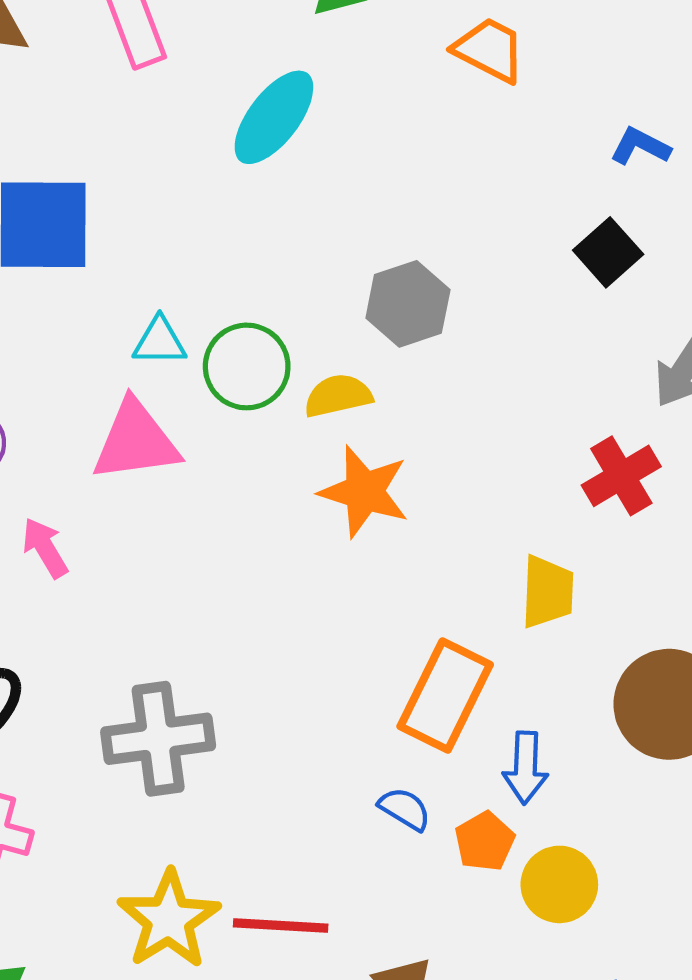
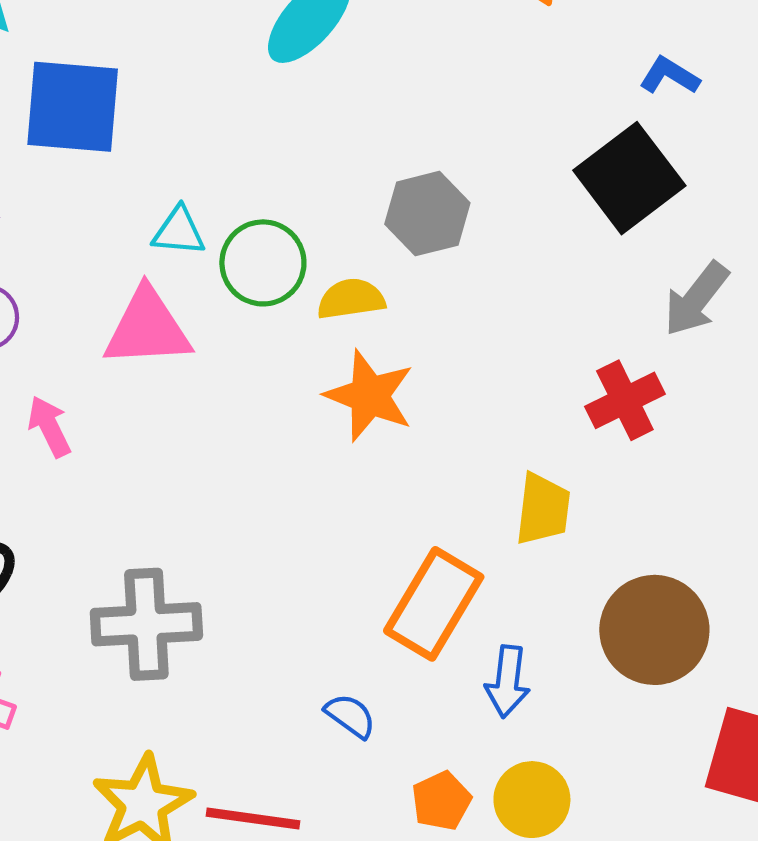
black square: (608, 252) -> (629, 178), size x1.6
blue semicircle: (405, 809) -> (350, 716), moved
orange pentagon: (485, 841) -> (441, 801), moved

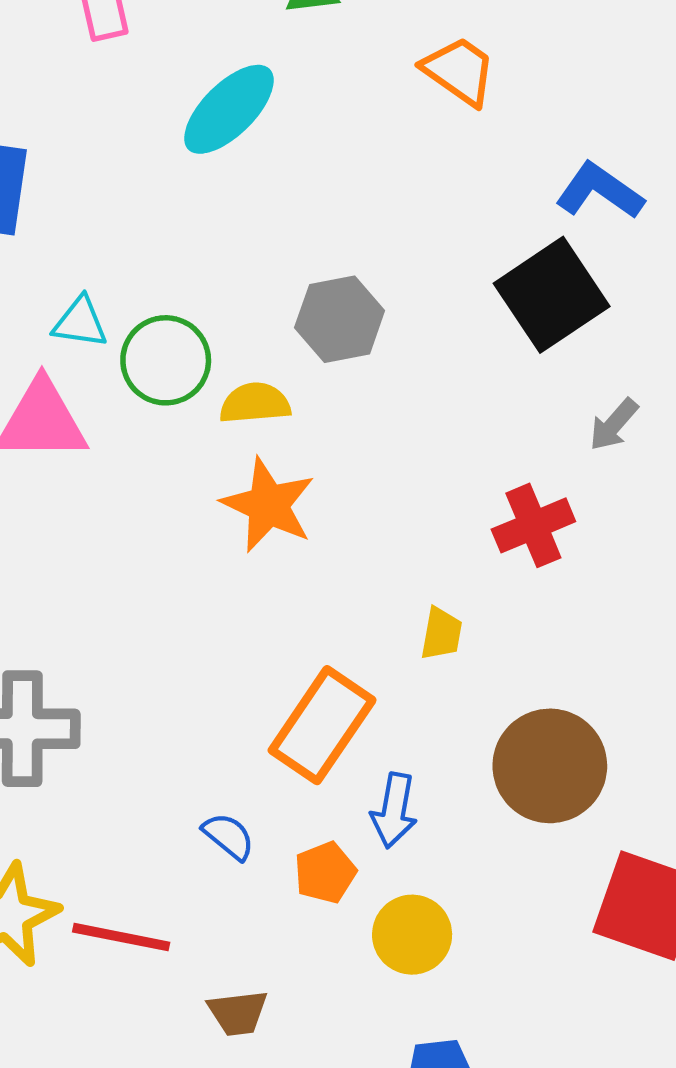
blue L-shape: (669, 76) -> (600, 191), size x1.4
gray arrow: (696, 299) -> (614, 425), size x0.7
yellow trapezoid: (543, 509) -> (441, 634), size x0.7
orange pentagon: (441, 801) -> (325, 872), moved

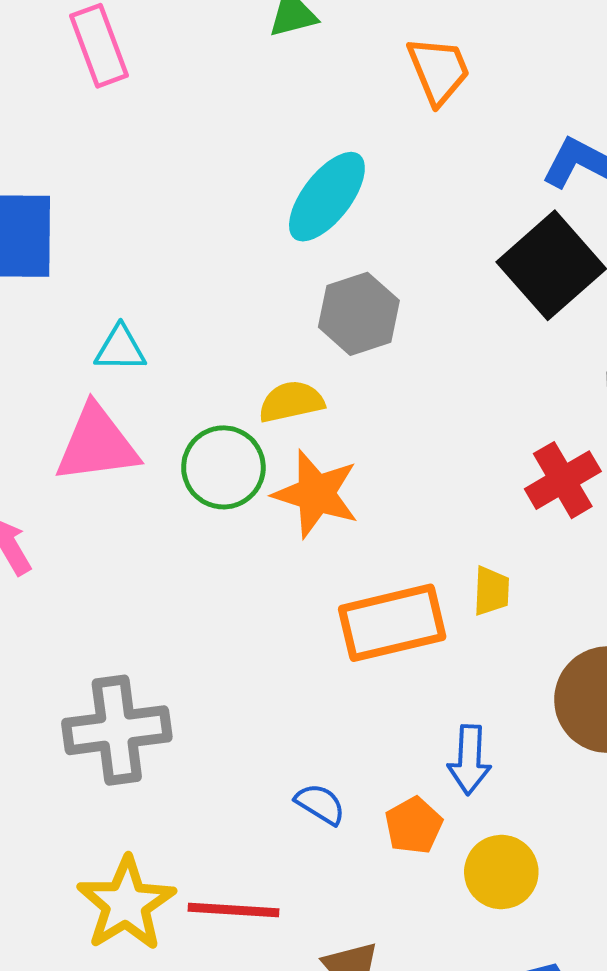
orange trapezoid: (459, 71) -> (438, 70), turned 40
cyan ellipse: (229, 109) -> (327, 197), moved
green circle: (166, 360) -> (223, 467), moved
orange rectangle: (322, 725) -> (392, 623), moved, turned 50

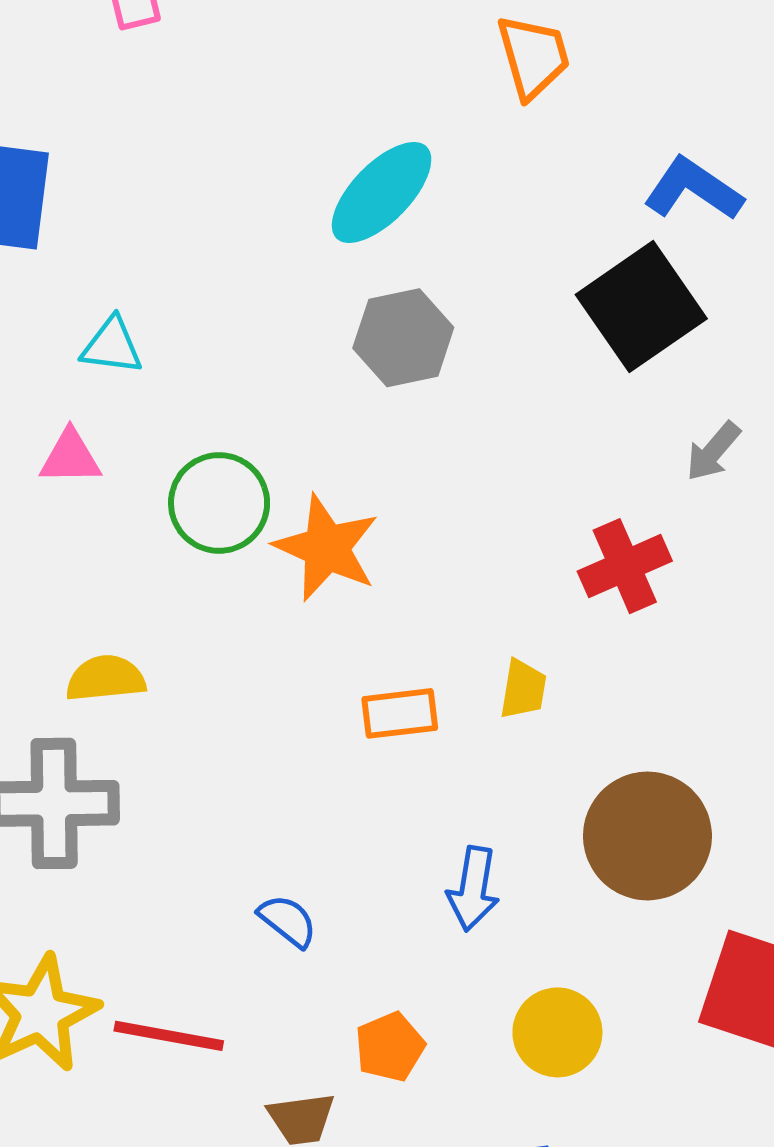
yellow semicircle: (291, 402) -> (106, 678), moved
pink triangle: (97, 444) -> (70, 457), size x0.6
orange rectangle: (392, 623) -> (400, 713), size x0.6
orange pentagon: (414, 825) -> (390, 1047), moved
yellow circle: (501, 872) -> (557, 1032), moved

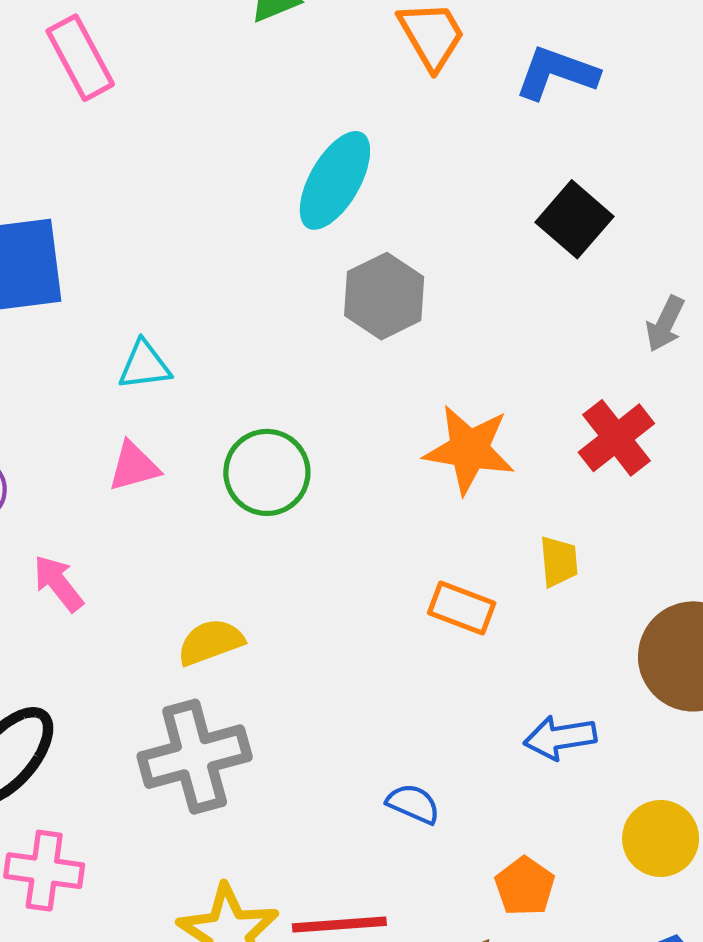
blue L-shape: (693, 189) -> (557, 73), moved
black square: (641, 307) -> (575, 219), size x0.7
orange star: (326, 548) -> (469, 450), moved
orange rectangle: (400, 713) -> (462, 608), turned 42
blue arrow: (473, 889) -> (560, 738), turned 86

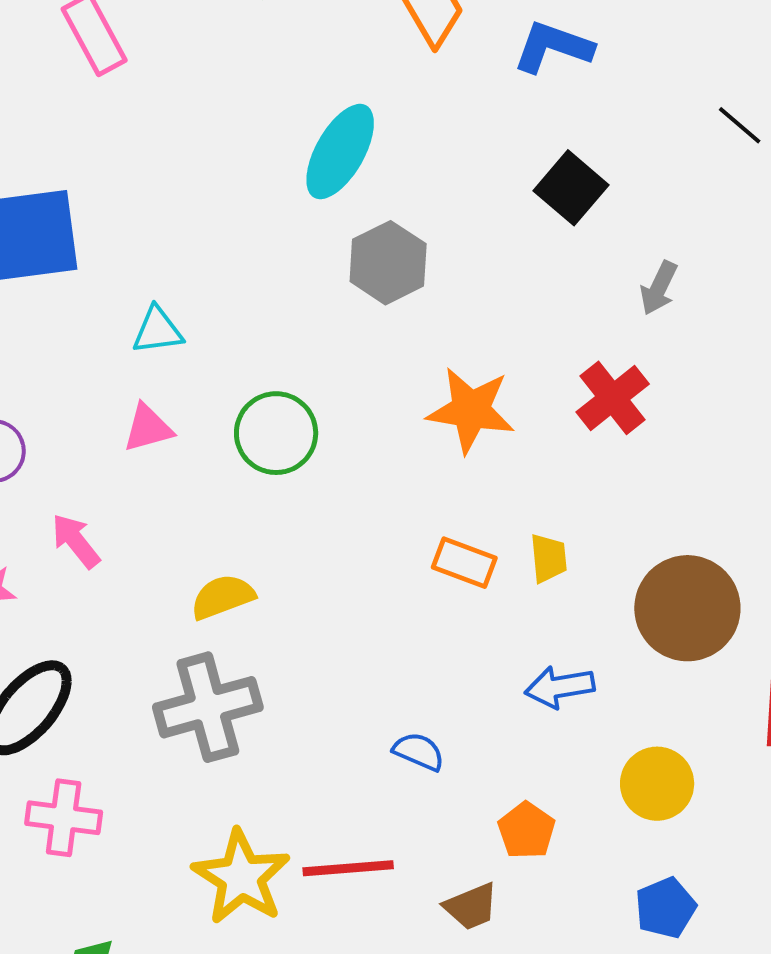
yellow trapezoid: (559, 561) -> (549, 558), moved

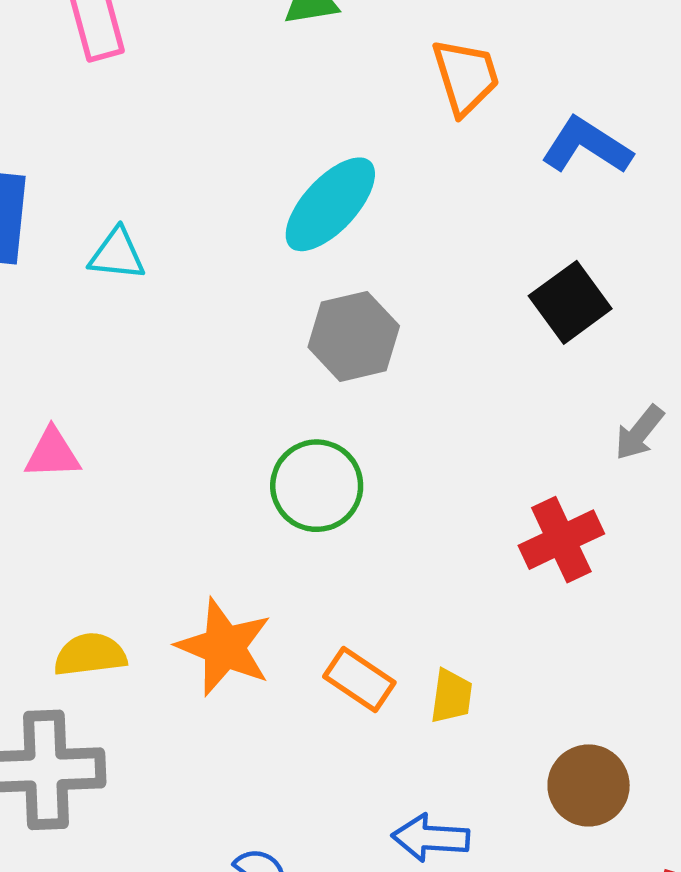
cyan triangle: (158, 331) -> (117, 254), moved
orange star: (471, 410) -> (224, 647), moved
green circle: (276, 433) -> (317, 486), moved
brown circle: (687, 608) -> (589, 785), size x0.7

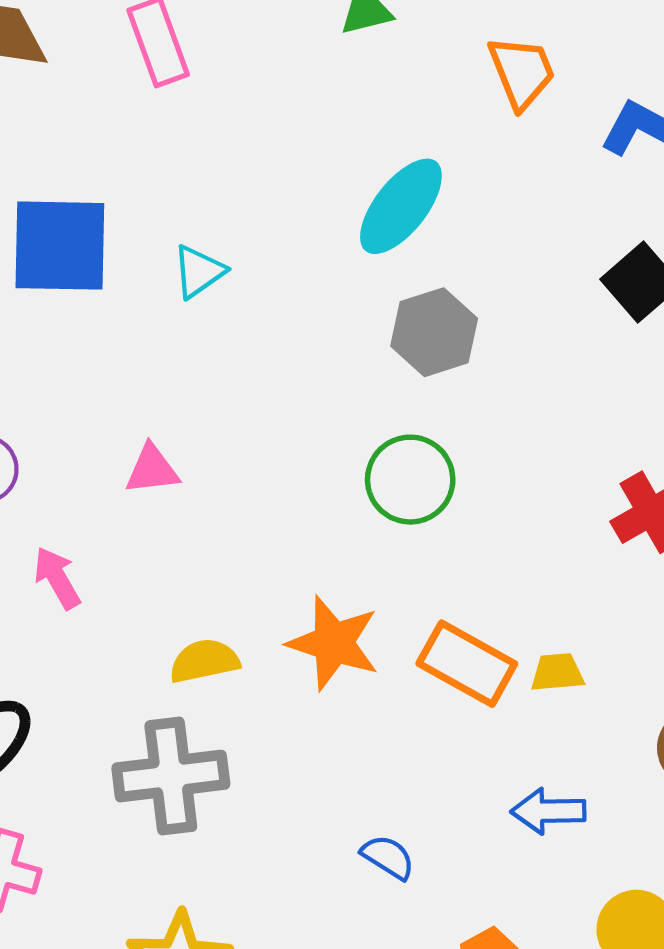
cyan triangle: (117, 254) -> (199, 272), turned -36
orange rectangle: (359, 679) -> (467, 664), size x1.4
yellow trapezoid: (451, 696) -> (557, 672), turned -98

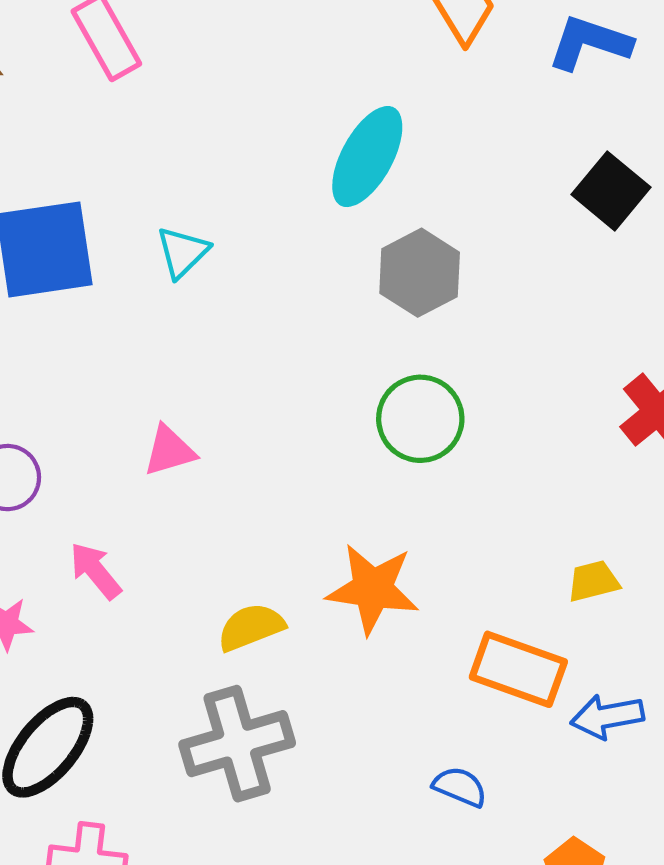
orange rectangle: (467, 664) -> (518, 669), moved

